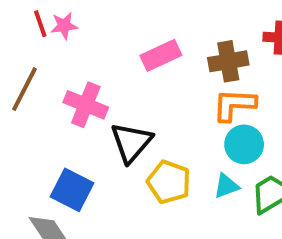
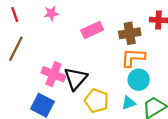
red line: (40, 24) -> (15, 14), moved
pink star: (64, 26) -> (51, 13), moved
pink cross: (86, 105) -> (53, 74), moved

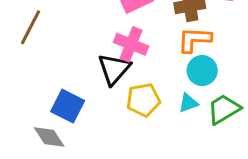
pink cross: (53, 74) -> (131, 44), moved
yellow pentagon: (97, 101) -> (143, 100), turned -30

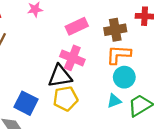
black triangle: (114, 69) -> (60, 76), turned 40
yellow pentagon: (143, 100) -> (66, 99), moved

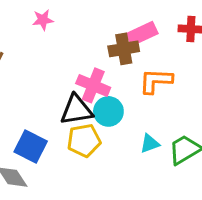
pink rectangle: (77, 26) -> (142, 34), moved
brown cross: (115, 30) -> (124, 49), moved
cyan circle: (124, 77) -> (108, 111), moved

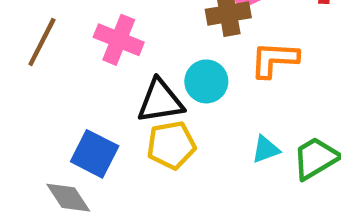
pink cross: (93, 85) -> (119, 40), moved
cyan circle: (108, 111) -> (206, 81), moved

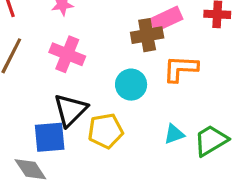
black triangle: (160, 101) -> (70, 110), moved, turned -36
blue square: (95, 154) -> (50, 137), turned -32

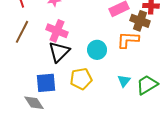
brown cross: (147, 35) -> (140, 21), moved, turned 30
black triangle: (70, 110) -> (59, 52), moved
cyan triangle: (174, 134) -> (124, 81), turned -32

